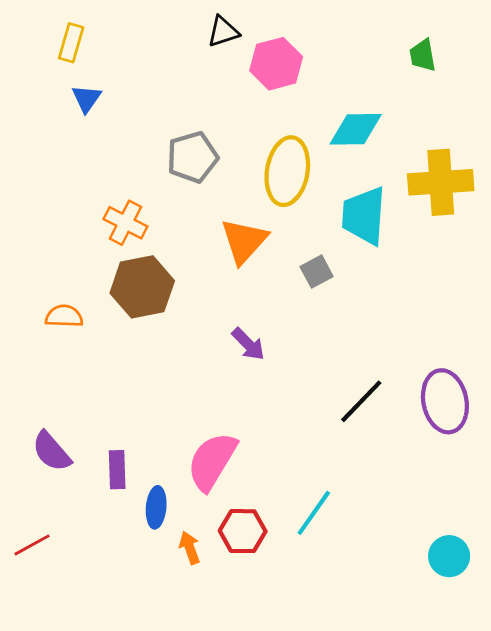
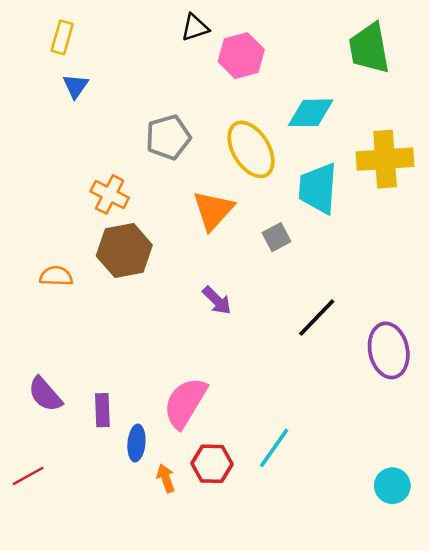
green trapezoid: (423, 55) -> (369, 48), size x1.8
yellow ellipse: (287, 171) -> (251, 149), turned -42
black line: (361, 401) -> (317, 318), moved

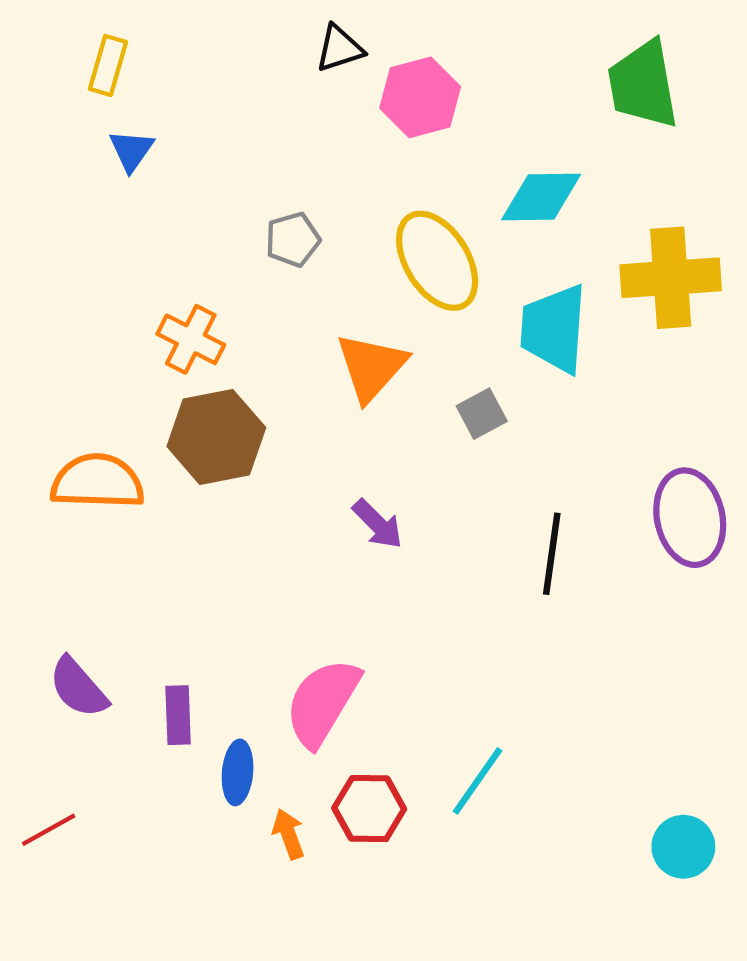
gray pentagon: (168, 137) -> (293, 240), size x0.7
orange semicircle: (56, 276) -> (97, 482), size x1.6
black line: (317, 318) -> (552, 554), turned -36
purple ellipse: (389, 350) -> (690, 518), moved

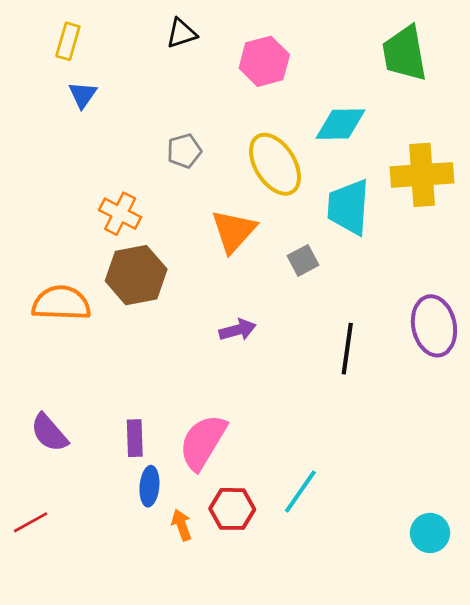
black triangle: (339, 48) -> (181, 33), moved
purple arrow: (378, 524) -> (238, 330), turned -60
purple rectangle: (178, 715) -> (135, 438), moved

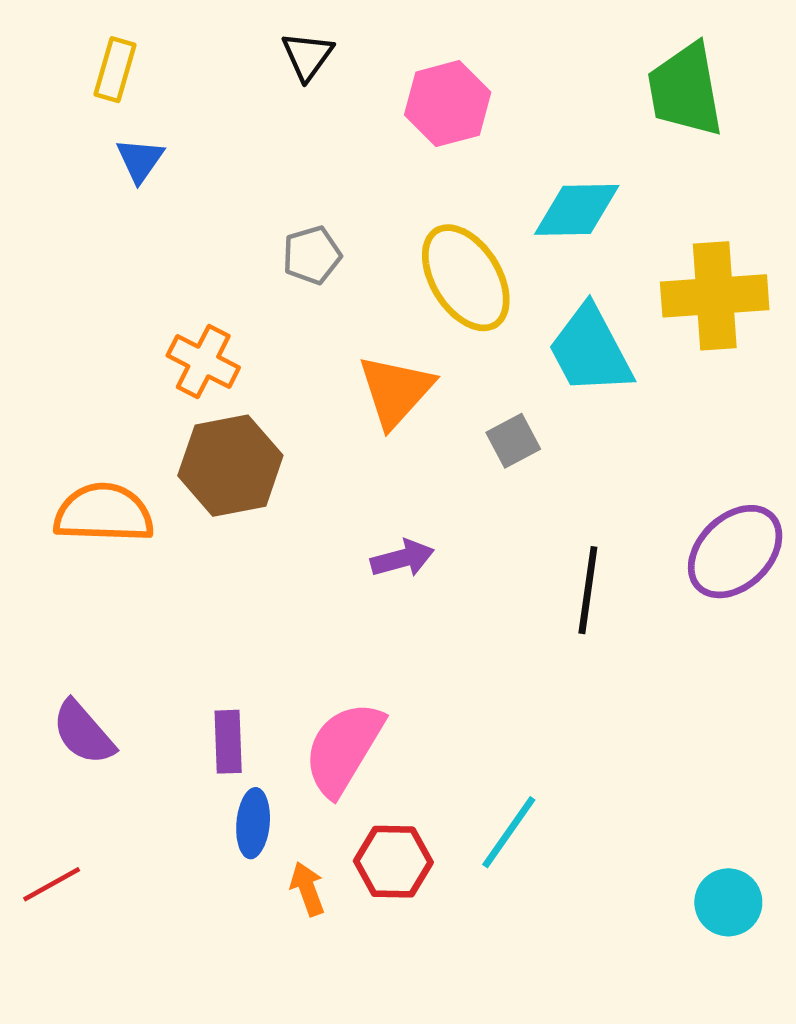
black triangle: (181, 33) -> (307, 56), turned -36
cyan trapezoid: (348, 207) -> (590, 350), turned -32
purple ellipse: (434, 326) -> (735, 552), turned 58

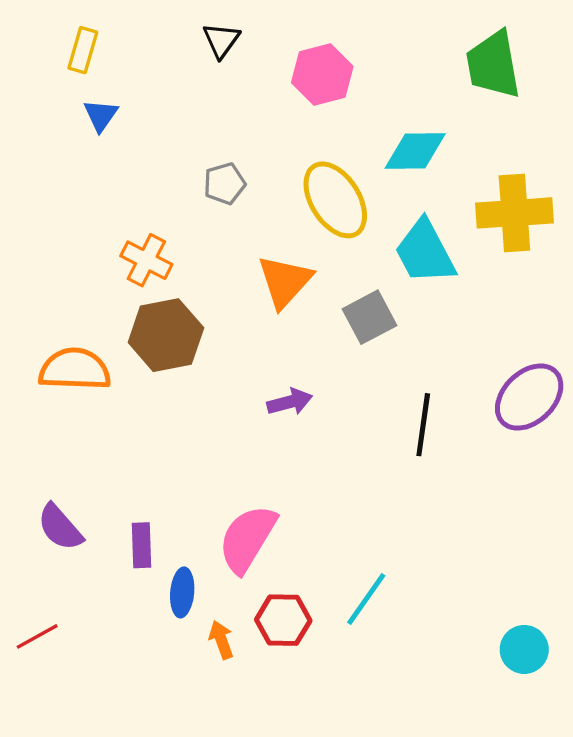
gray square: (513, 441) -> (369, 317), size x1.4
purple rectangle: (228, 742) -> (141, 545), moved

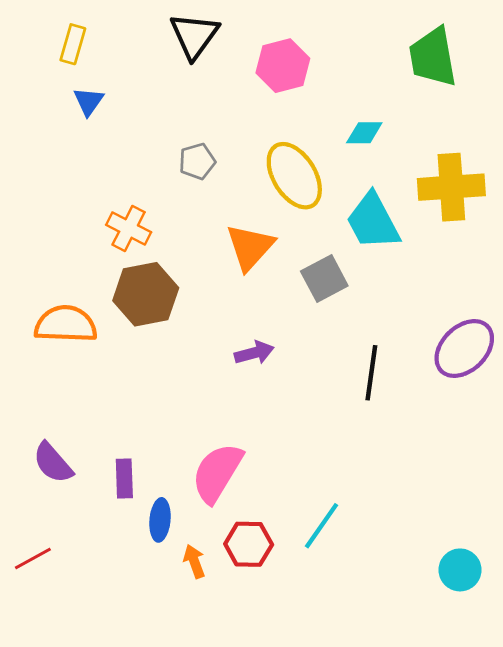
black triangle: (221, 40) -> (194, 36), size x1.5
cyan diamond: (415, 151) -> (364, 133), size x0.7

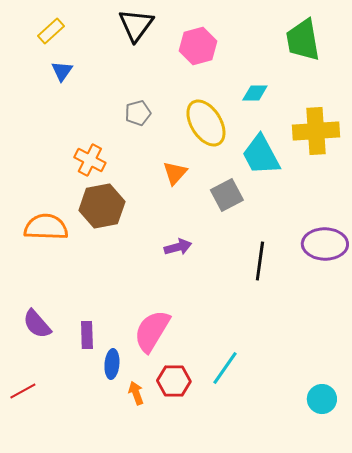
yellow rectangle: (73, 44) -> (51, 31), turned 32
orange triangle: (250, 247) -> (175, 173), size x0.7
purple ellipse: (464, 349) -> (325, 244), turned 45

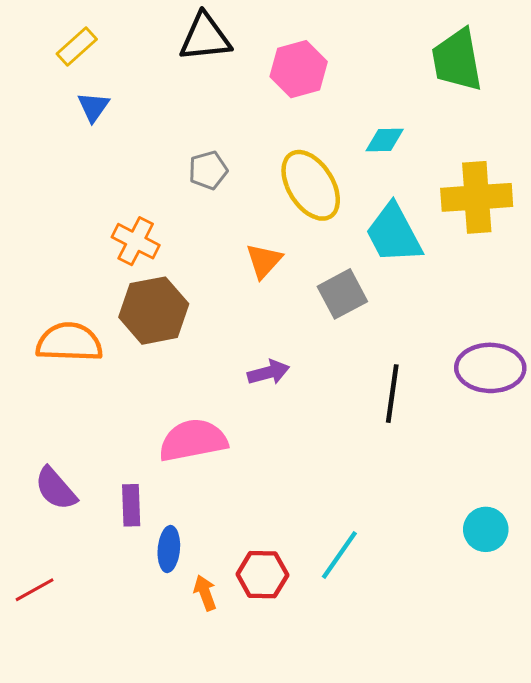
black triangle: (136, 25) -> (205, 37), turned 48
pink semicircle: (152, 331) -> (193, 440), moved, turned 48
cyan circle: (322, 399) -> (486, 529), moved

